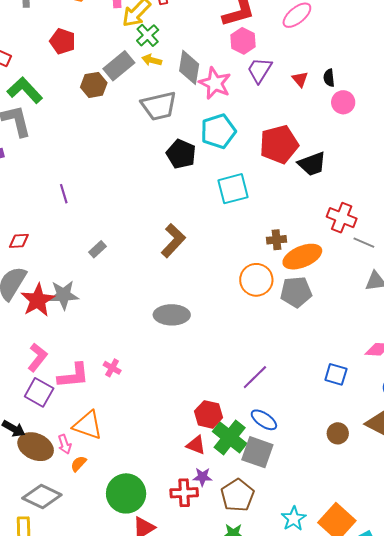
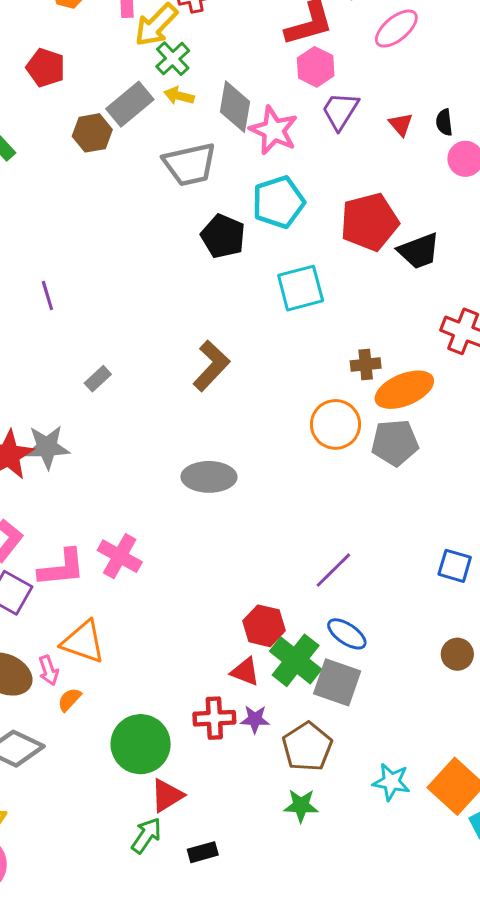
pink cross: (112, 368) -> (120, 556), size x1.6
red cross: (184, 493) -> (214, 718), moved
cyan star: (294, 519) -> (391, 782), turned -30

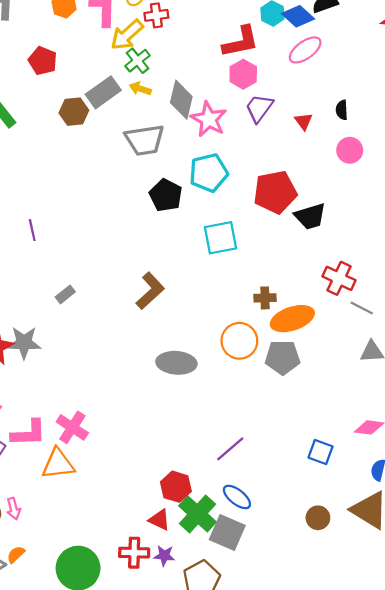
black semicircle: (444, 122) -> (342, 110), moved
gray ellipse: (209, 477) -> (176, 363), moved
orange triangle: (83, 642) -> (58, 464), moved, turned -30
orange semicircle: (69, 699) -> (16, 554), moved

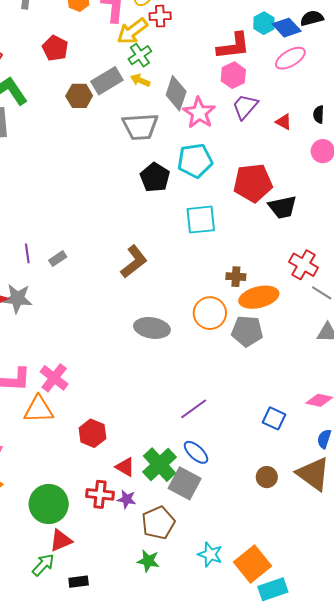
red triangle: (304, 121) -> (284, 122), turned -30
purple line: (32, 230) -> (27, 253), moved
red hexagon: (176, 487) -> (92, 433), moved

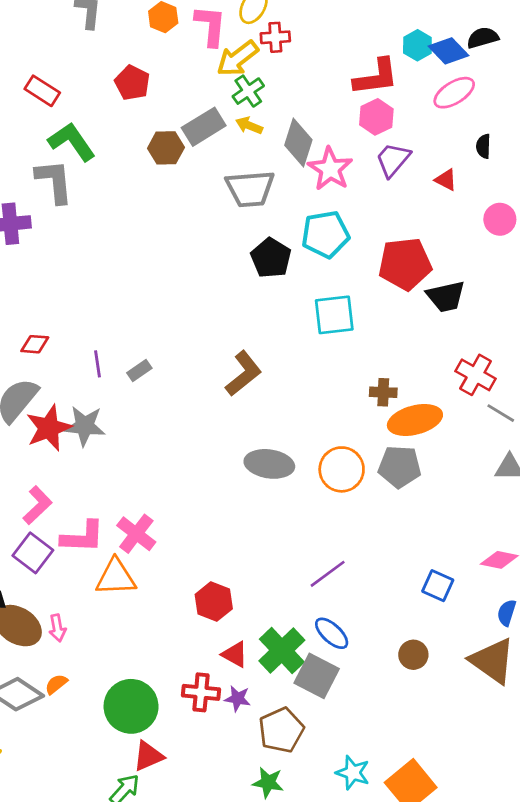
black semicircle: (319, 114) -> (483, 146), moved
orange circle: (210, 313) -> (342, 469), moved
red hexagon: (92, 433) -> (214, 602), moved
brown circle: (267, 477) -> (413, 655), moved

